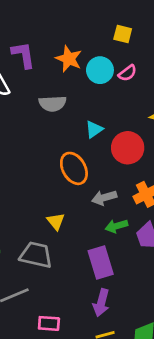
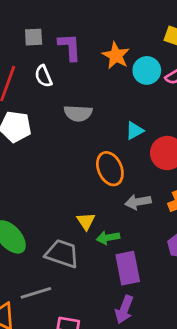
gray semicircle: (53, 104) -> (78, 113), moved
green arrow: (116, 226) -> (108, 238), moved

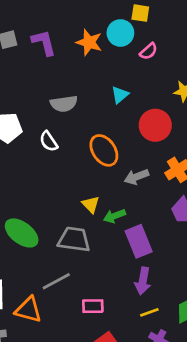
cyan circle: (147, 70) -> (120, 33), moved
white semicircle: (43, 76) -> (49, 141), moved
cyan triangle: (135, 131) -> (120, 95), moved

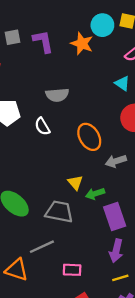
cyan circle: (120, 33) -> (102, 25), moved
cyan triangle: (120, 95) -> (122, 83), moved, turned -49

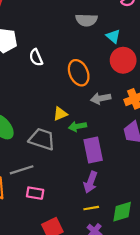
cyan triangle: (122, 83) -> (113, 36), moved
gray semicircle: (57, 95) -> (86, 20), moved
yellow triangle: (75, 183) -> (60, 114), turned 40
pink rectangle: (72, 270) -> (35, 193), moved

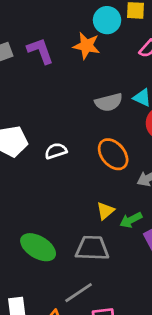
gray semicircle: (86, 20) -> (109, 102), moved
white semicircle: (36, 57) -> (56, 151), turned 112

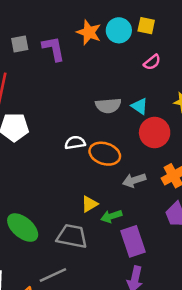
orange star: (86, 46) -> (89, 32), moved
white semicircle: (56, 151) -> (75, 143), moved
orange ellipse: (113, 154) -> (105, 154), turned -40

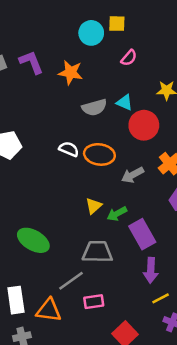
orange star: (89, 32) -> (71, 73), moved
white semicircle: (75, 143) -> (69, 149), turned 42
gray trapezoid: (72, 236) -> (97, 252), moved

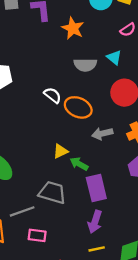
cyan triangle: (125, 102) -> (114, 57), moved
green arrow: (117, 214) -> (79, 164), turned 42

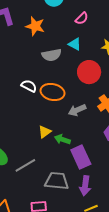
gray trapezoid: (52, 193) -> (57, 181), moved
gray line: (22, 211) -> (25, 165), moved

